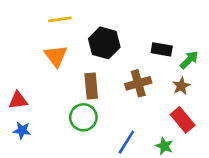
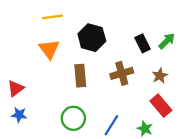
black rectangle: (162, 49) -> (142, 43), turned 54
green arrow: (189, 60) -> (167, 41), moved
red triangle: (18, 100) -> (16, 88), turned -30
green circle: (83, 117) -> (73, 118), moved

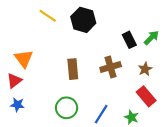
yellow line: (53, 17) -> (48, 16), turned 42
black hexagon: (92, 38) -> (83, 20), moved
orange triangle: (49, 49) -> (24, 59), moved

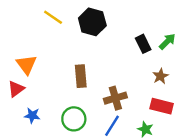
brown cross: (111, 67) -> (115, 98), moved
red rectangle: (146, 96) -> (162, 106), turned -36
blue star: (17, 105) -> (32, 115), moved

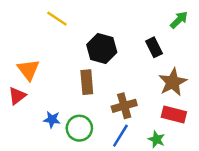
black hexagon: (92, 22) -> (102, 49), moved
green arrow: (167, 42) -> (179, 20), moved
brown star: (160, 76) -> (173, 82), size x1.6
blue star: (32, 115) -> (52, 119), moved

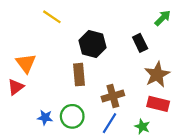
blue star: (52, 119) -> (45, 117), moved

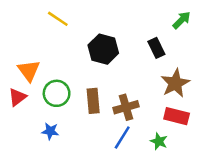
brown rectangle: (79, 75) -> (93, 101), moved
green circle: (72, 116) -> (57, 93), moved

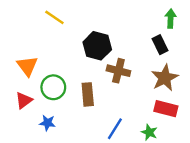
green arrow: (182, 20) -> (171, 19), turned -42
black rectangle: (156, 48) -> (160, 45), moved
red triangle: (17, 97) -> (24, 100), moved
brown cross: (126, 107) -> (118, 71), moved, turned 30

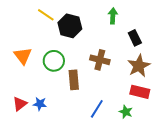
green arrow: (171, 19) -> (113, 16), moved
black hexagon: (97, 46) -> (70, 26), moved
green circle: (53, 87) -> (54, 61), moved
red triangle: (24, 100) -> (20, 104), moved

